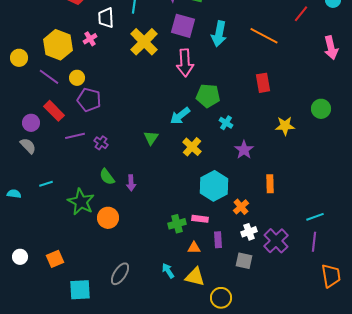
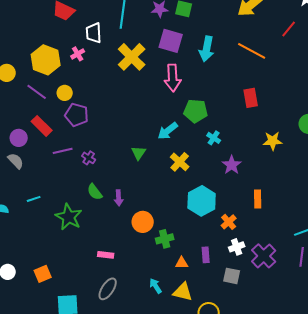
orange circle: (108, 218) -> (143, 222), moved
pink rectangle: (200, 219) -> (106, 255), moved

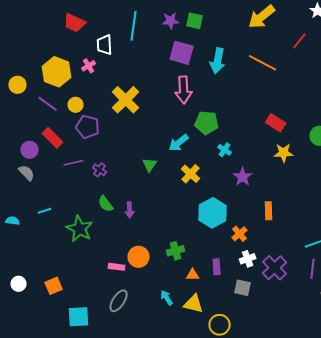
yellow cross: (132, 57) -> (126, 100), moved
red rectangle: (251, 98) -> (276, 123), moved, turned -48
orange circle: (143, 222) -> (139, 257), moved

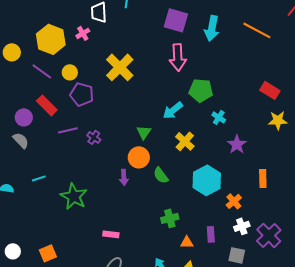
green semicircle: (106, 204) -> (161, 175), moved
orange circle: (139, 257) -> (139, 157), moved

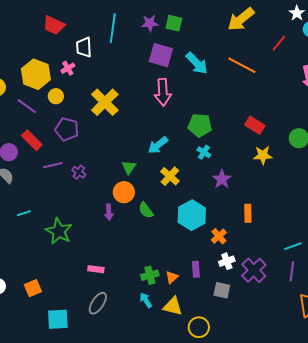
cyan arrow: (212, 28) -> (197, 63), turned -55
yellow circle: (70, 72) -> (56, 96), moved
green pentagon: (201, 90) -> (200, 125), moved
green cross: (170, 218) -> (150, 275), moved
orange triangle: (187, 242) -> (172, 277), turned -40

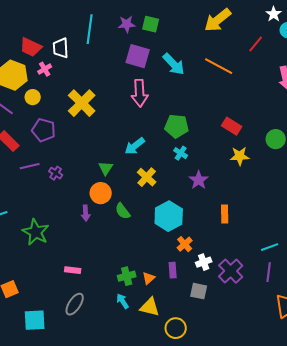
red trapezoid: (54, 25) -> (31, 47), moved
orange cross: (219, 236) -> (185, 244), moved

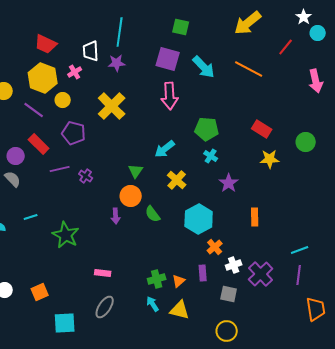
purple star: (127, 24) -> (117, 63), moved
red trapezoid: (31, 47) -> (46, 44), moved
yellow circle: (176, 328) -> (227, 331), moved

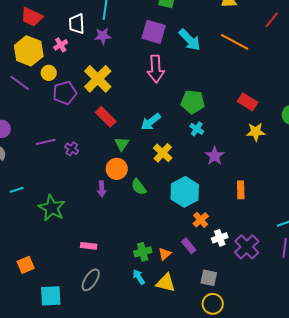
purple pentagon: (74, 133) -> (65, 93), moved, turned -30
red rectangle: (39, 144) -> (106, 117), moved
purple rectangle: (203, 273) -> (189, 246), turned -35
gray square: (229, 294) -> (209, 278), moved

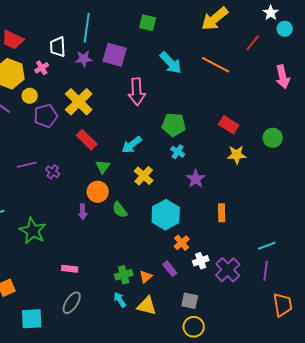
purple square: (154, 32) -> (115, 55), moved

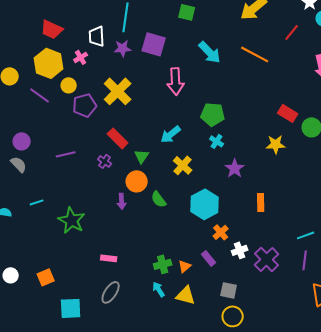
red rectangle: (229, 125) -> (288, 113), moved
red rectangle: (87, 140) -> (118, 138), moved
purple cross: (53, 172) -> (105, 161), moved

